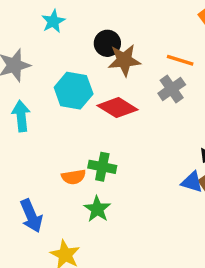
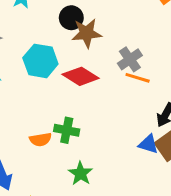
orange line: (180, 60) -> (138, 78), moved
green star: (97, 209) -> (81, 173), moved

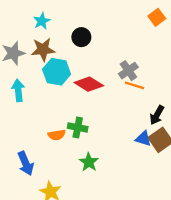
brown star: (87, 33) -> (43, 50), moved

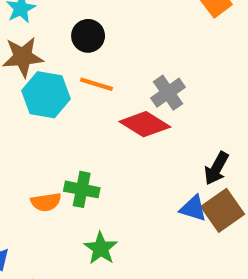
red diamond: (89, 84) -> (145, 124), moved
orange line: (135, 85) -> (96, 84), moved

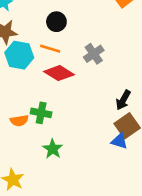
black circle: (88, 36) -> (56, 22), moved
red diamond: (145, 124) -> (59, 73), moved
blue triangle: (193, 208) -> (119, 141), moved

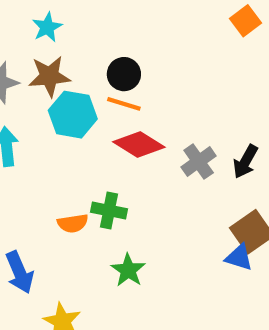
black circle: (56, 22) -> (124, 74), moved
gray cross: (94, 54) -> (199, 161), moved
black arrow: (123, 100) -> (245, 161), moved

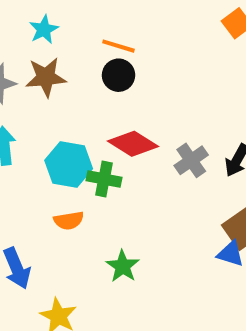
orange line: (124, 104) -> (118, 46), moved
cyan hexagon: (73, 115) -> (69, 164), moved
green cross: (109, 211) -> (104, 179), moved

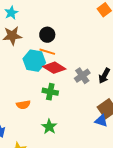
orange line: (118, 46) -> (47, 52), moved
cyan hexagon: (69, 164) -> (34, 61), moved
green cross: (104, 179) -> (50, 92), moved

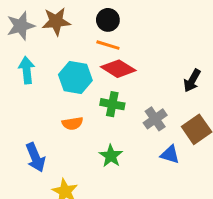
cyan hexagon: (34, 61) -> (75, 78), moved
gray cross: (82, 76) -> (155, 119), moved
blue triangle: (101, 121) -> (170, 154), moved

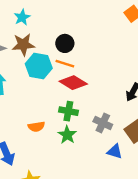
cyan hexagon: (75, 78) -> (39, 66), moved
gray cross: (155, 119) -> (103, 123), turned -30
green star: (111, 156) -> (67, 135), moved

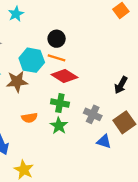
brown star: (23, 45) -> (17, 82), moved

